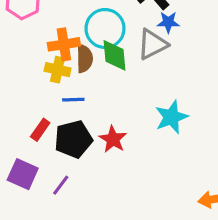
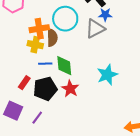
green diamond: (114, 55) -> (64, 66), moved

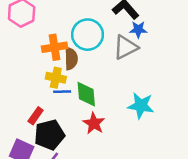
yellow cross: (35, 45) -> (56, 78), moved
cyan star: (107, 75) -> (141, 106), turned 30
black pentagon: (45, 89) -> (49, 135), moved

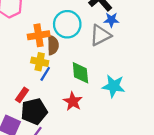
blue line: (62, 92) -> (45, 74), turned -56
green diamond: (86, 94) -> (80, 73), moved

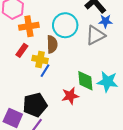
orange cross: (39, 35) -> (29, 26), moved
green diamond: (80, 73) -> (85, 81), moved
red rectangle: (22, 95) -> (22, 50), moved
red star: (73, 101) -> (70, 96), turned 30

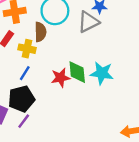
blue line: (45, 71) -> (25, 73), moved
red star: (70, 96) -> (60, 78), moved

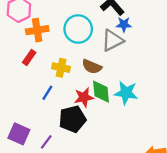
brown semicircle: (40, 32) -> (92, 67), moved, turned 114
yellow cross: (27, 49) -> (61, 68), moved
black pentagon: (21, 99) -> (72, 119), moved

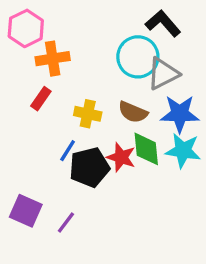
blue star: (124, 24) -> (180, 114), moved, size x1.6
cyan circle: (78, 29) -> (138, 57), moved
red star: (84, 97) -> (121, 157), turned 30
black pentagon: (72, 119) -> (89, 167), moved

